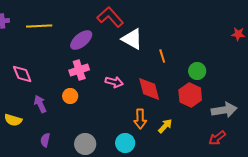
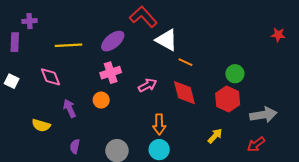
yellow line: (39, 26) -> (68, 45), moved
orange line: (162, 56) -> (185, 62), moved, turned -48
pink arrow: (114, 82) -> (148, 85), turned -42
orange arrow: (140, 119) -> (159, 124), moved
yellow arrow: (165, 126) -> (215, 136), moved

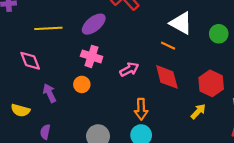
white triangle: (166, 40) -> (181, 23), moved
pink cross: (111, 73) -> (92, 56), turned 36
green circle: (235, 74) -> (219, 34), moved
yellow arrow: (215, 136) -> (198, 111), moved
purple semicircle: (75, 146) -> (45, 132), moved

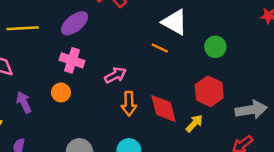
green circle: (219, 34) -> (215, 47), moved
red diamond: (167, 77) -> (163, 109), moved
orange arrow: (141, 109) -> (129, 104), moved

